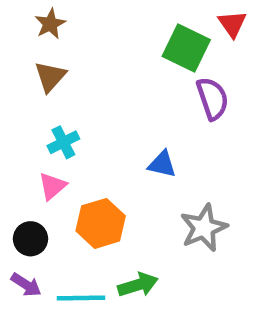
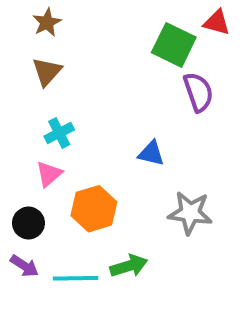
red triangle: (232, 24) -> (217, 22), turned -40
gray star: (204, 228) -> (190, 213), turned 30

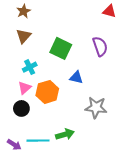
green square: (174, 45) -> (61, 48), moved
orange hexagon: (94, 209) -> (47, 92), moved
black circle: (28, 223) -> (21, 108), moved
purple arrow: (24, 266) -> (14, 145), moved

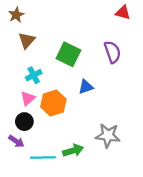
brown star: (24, 11) -> (16, 15), moved
blue triangle: (76, 77) -> (86, 87), turned -32
gray star: (96, 107) -> (108, 135), moved
purple arrow: (14, 145) -> (16, 141), moved

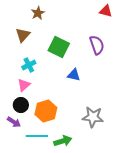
brown star: (16, 15) -> (38, 13), moved
blue triangle: (86, 87) -> (74, 75), turned 32
orange hexagon: (53, 103) -> (46, 111), moved
green arrow: (73, 151) -> (63, 141), moved

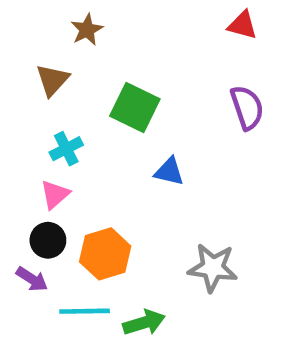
purple semicircle: (97, 45) -> (247, 107), moved

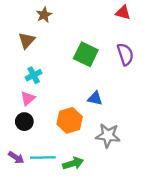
green square: (135, 107) -> (86, 54), moved
blue triangle: (169, 172) -> (95, 98), moved
orange hexagon: (105, 254) -> (70, 120), moved
purple arrow: (32, 279) -> (16, 158), moved

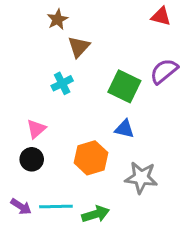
brown triangle: (27, 40) -> (79, 47), moved
green square: (86, 54) -> (124, 86), moved
purple semicircle: (125, 54) -> (164, 71), turned -110
cyan cross: (34, 75) -> (62, 83), moved

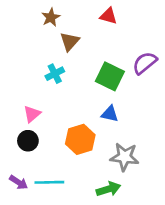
red triangle: (161, 16) -> (108, 16), moved
green arrow: (96, 214) -> (108, 189), moved

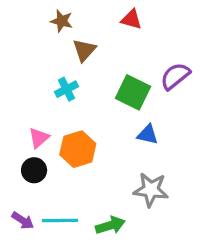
brown star: (51, 17) -> (62, 21), turned -30
blue triangle: (110, 114) -> (148, 135), moved
orange hexagon: (80, 139) -> (78, 149), moved
green arrow: (108, 189) -> (110, 225), moved

